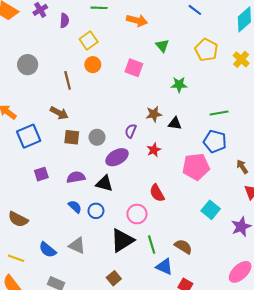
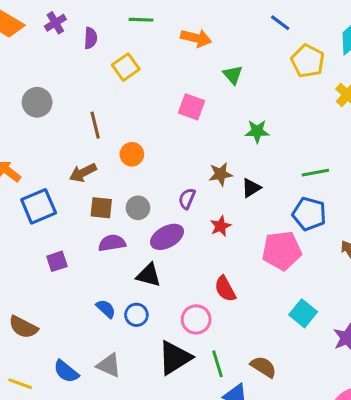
yellow pentagon: (206, 50) -> (308, 61), moved
orange circle: (93, 65) -> (132, 154), moved
brown arrow: (59, 113) -> (83, 173), turned 126
black triangle: (175, 124) -> (251, 188), turned -40
purple semicircle: (76, 177) -> (112, 243), moved

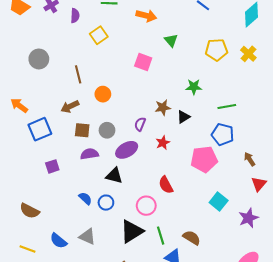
yellow pentagon: (308, 61) -> (216, 50), moved, turned -30
green star: (257, 131) -> (194, 87), moved

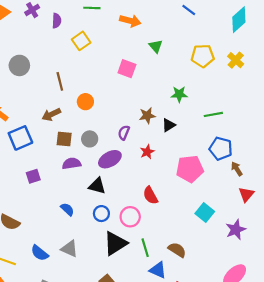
blue pentagon: (223, 134) -> (221, 149), moved
blue circle: (106, 203) -> (101, 214), moved

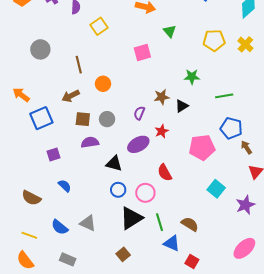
pink square: (127, 69) -> (142, 52), turned -36
purple ellipse: (110, 159) -> (138, 144), moved
blue semicircle: (67, 209) -> (65, 186), moved

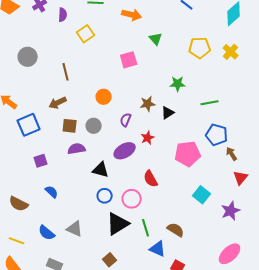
orange circle: (103, 84) -> (104, 97), moved

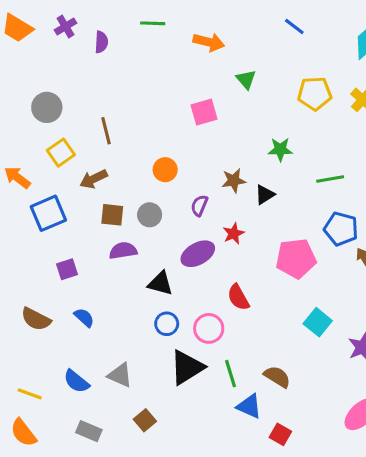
yellow square: (86, 34) -> (61, 153), moved
brown semicircle: (19, 204) -> (36, 319), moved
brown square: (110, 260) -> (145, 420), moved

